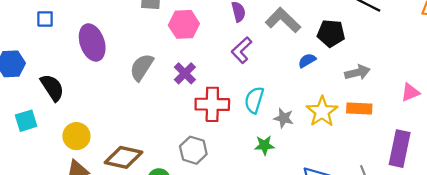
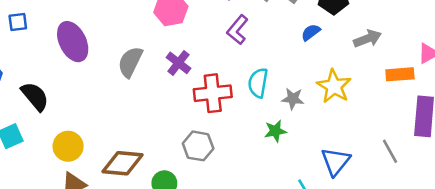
orange rectangle: (359, 108) -> (400, 74), moved

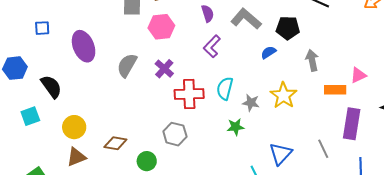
gray arrow: (367, 39) -> (312, 60), turned -85
brown diamond: (122, 163) -> (115, 143), size x0.7

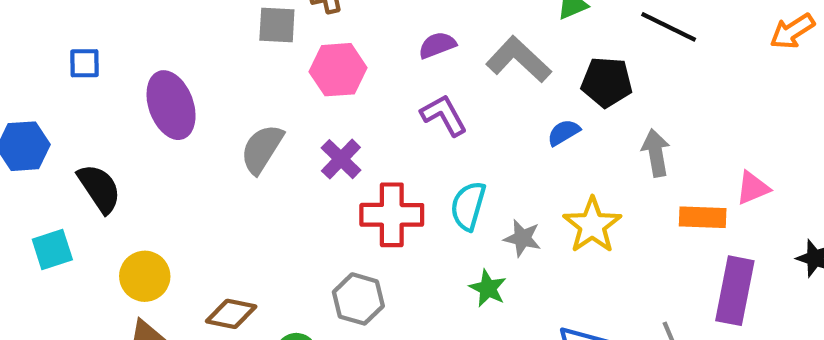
purple semicircle: (208, 14) -> (437, 45), turned -96
purple L-shape: (212, 46) -> (444, 115), turned 105
green star: (236, 127) -> (488, 288), turned 30

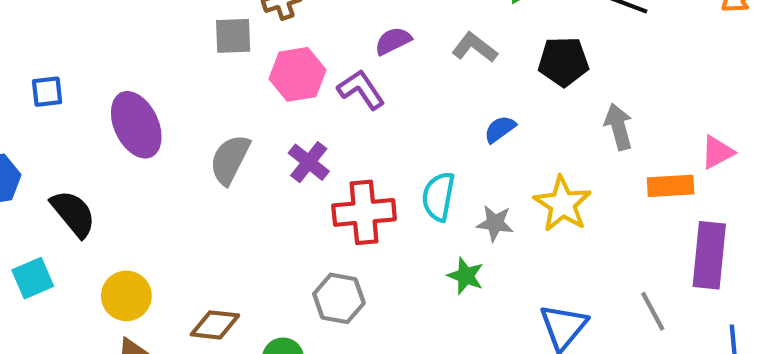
gray L-shape: (519, 59) -> (475, 47), size x0.7
purple L-shape: (444, 115) -> (361, 90), moved
blue semicircle: (564, 133) -> (500, 129), moved

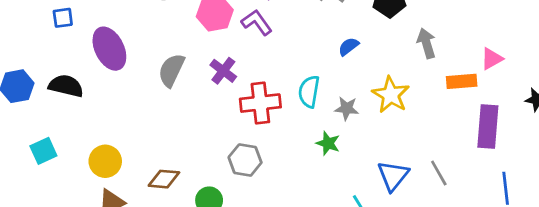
blue square: (47, 92) -> (63, 18), moved
black semicircle: (73, 214) -> (66, 86), moved, turned -36
gray line: (653, 311) -> (439, 173), moved

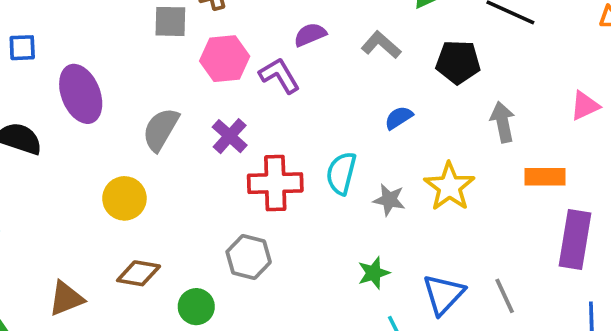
pink triangle: (492, 59) -> (585, 106), moved
green star: (328, 143) -> (374, 273), moved, turned 30
yellow circle: (105, 161) -> (124, 198), moved

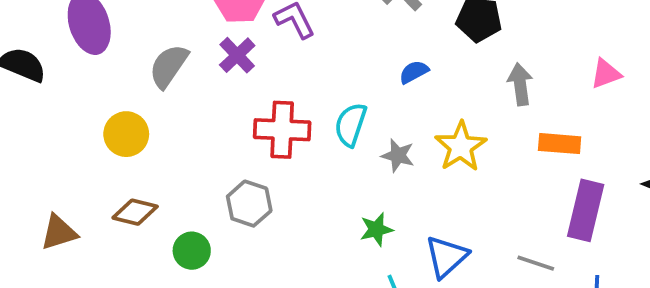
purple cross: (230, 136) -> (237, 55), moved
gray line: (505, 296) -> (536, 263), moved, turned -51

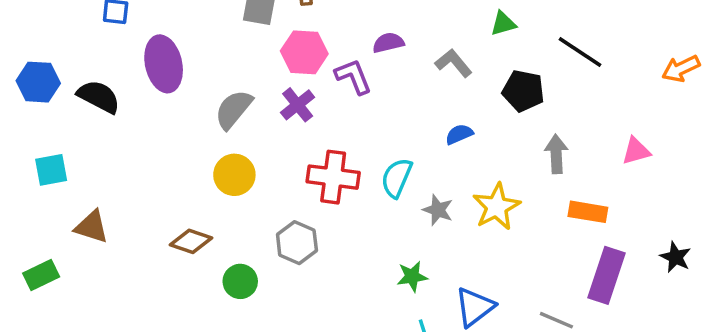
yellow circle: (126, 134) -> (234, 175), moved
brown triangle: (59, 232) -> (92, 227), moved, turned 30

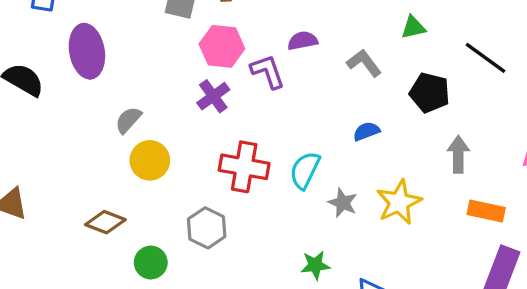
gray semicircle: (234, 109) -> (128, 120), moved, size x0.7

